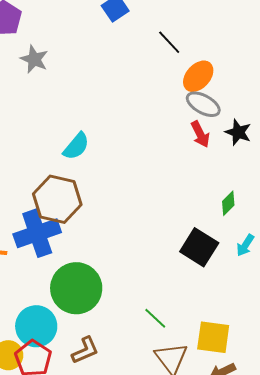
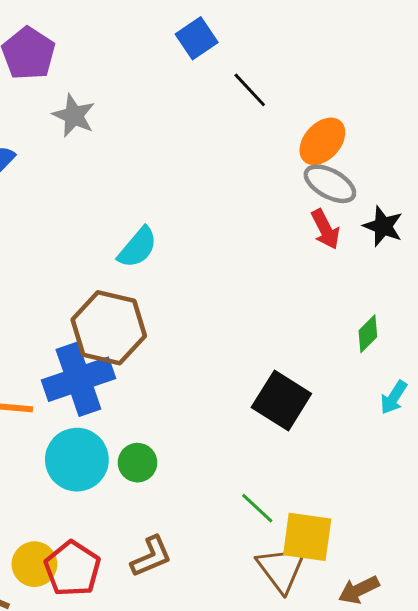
black line: (169, 42) -> (250, 90), moved
black square: (199, 247) -> (281, 400), moved
green circle: (76, 288) -> (137, 463), size x0.5
cyan circle: (36, 326) -> (77, 460), moved
yellow square: (213, 337) -> (307, 537), moved

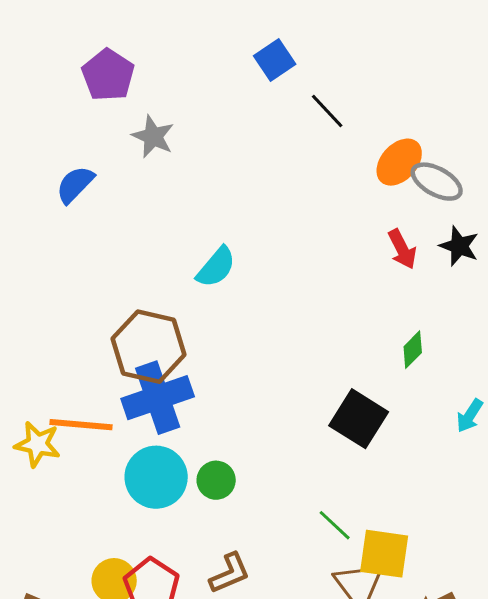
gray ellipse: (330, 184) -> (437, 182), moved
brown hexagon: (109, 328) -> (149, 347), moved
green diamond: (368, 334) -> (413, 350), moved

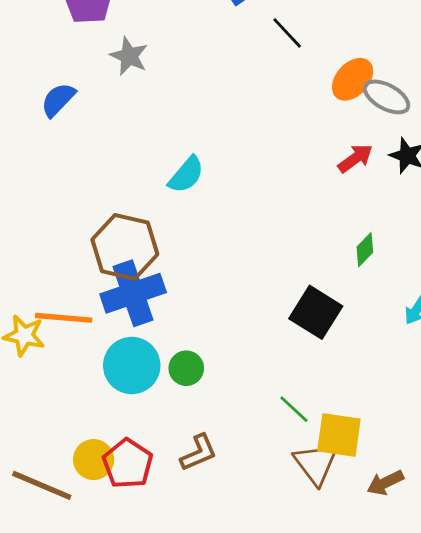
red arrow: (402, 249) -> (355, 158), turned -99

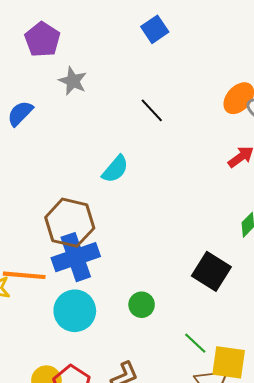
black line: (287, 33) -> (152, 110), moved
green circle: (186, 368) -> (142, 305), moved

